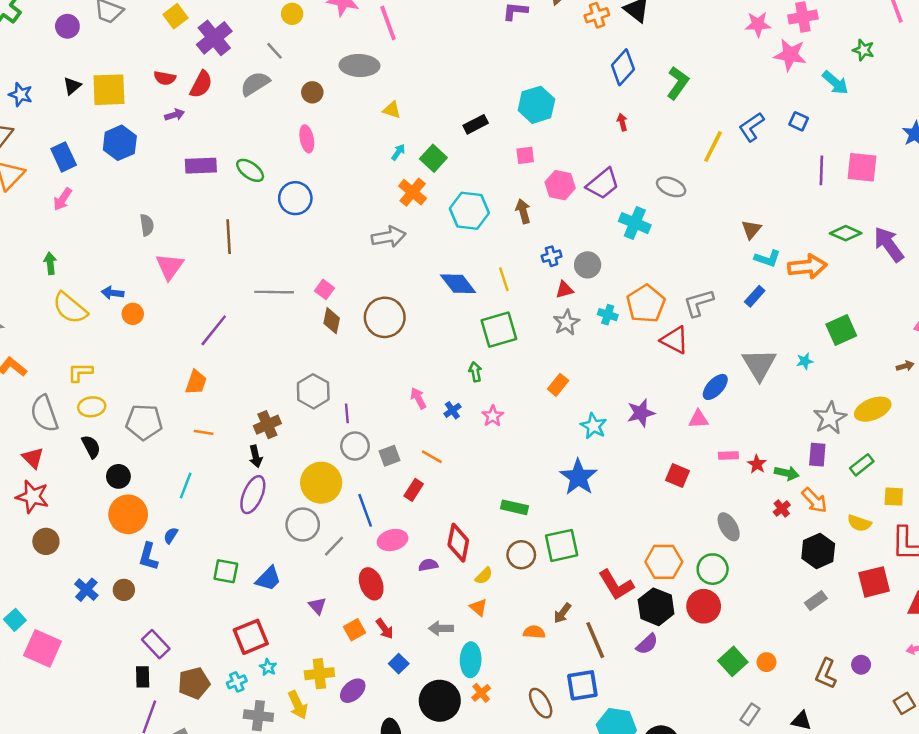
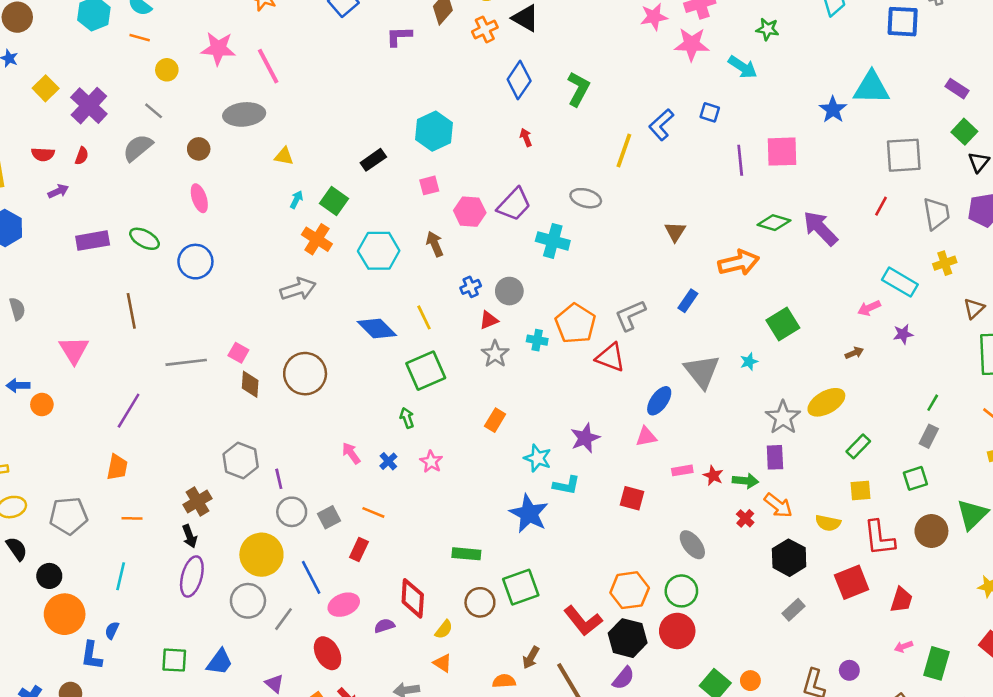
red semicircle: (201, 84) -> (82, 156), size x0.6
gray semicircle: (147, 225) -> (17, 309), moved
cyan L-shape: (767, 258) -> (566, 485), moved
green rectangle: (862, 465) -> (858, 446), moved

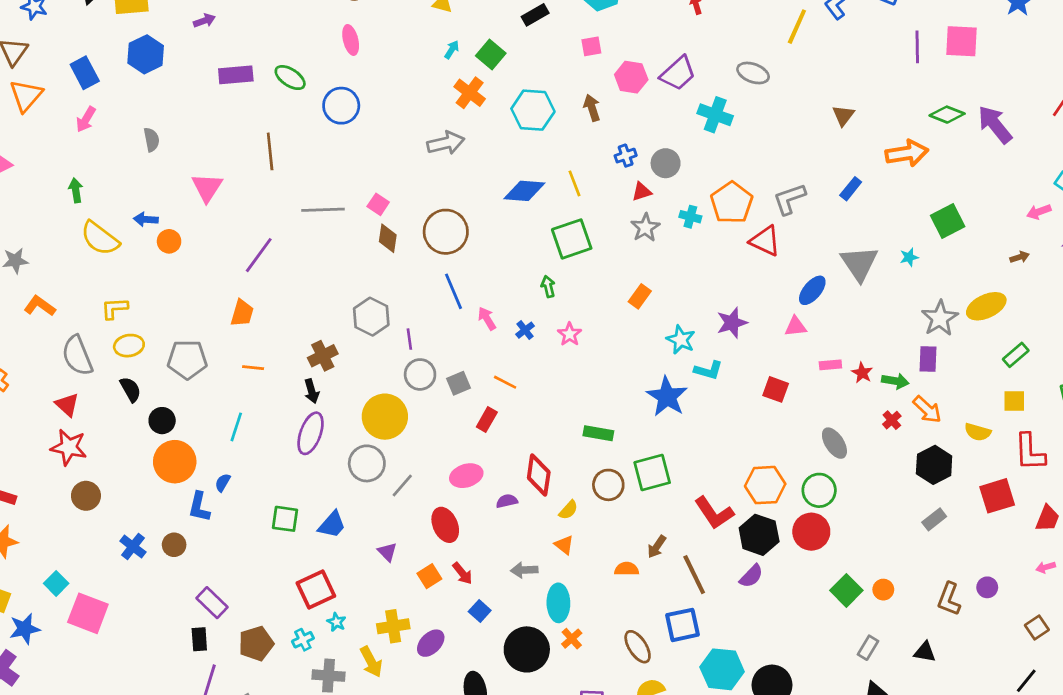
blue diamond: (377, 328) -> (524, 191), turned -45
blue line: (311, 577) -> (453, 291), moved

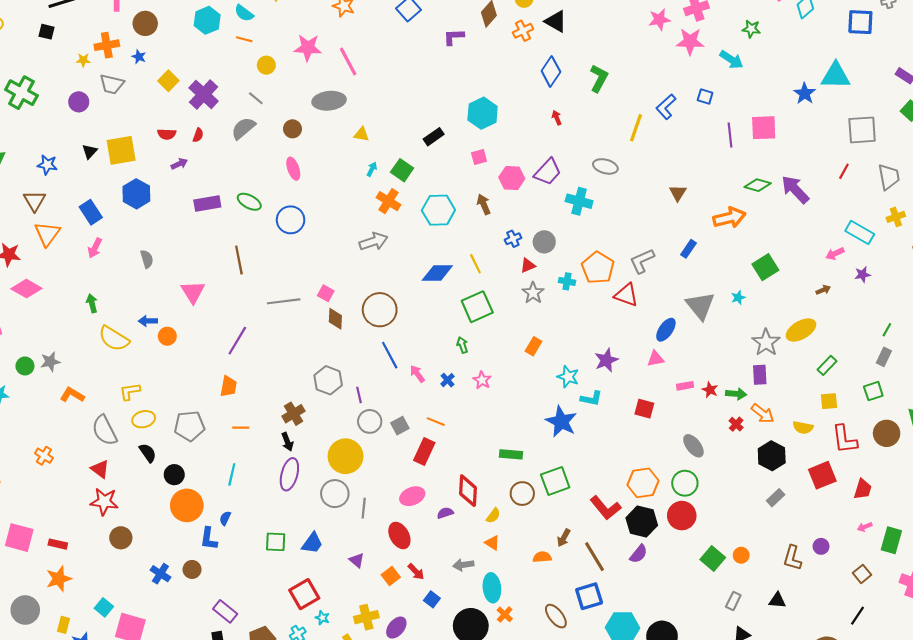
red rectangle: (487, 419) -> (424, 452), size x1.4
gray line: (402, 486) -> (364, 508), turned -30

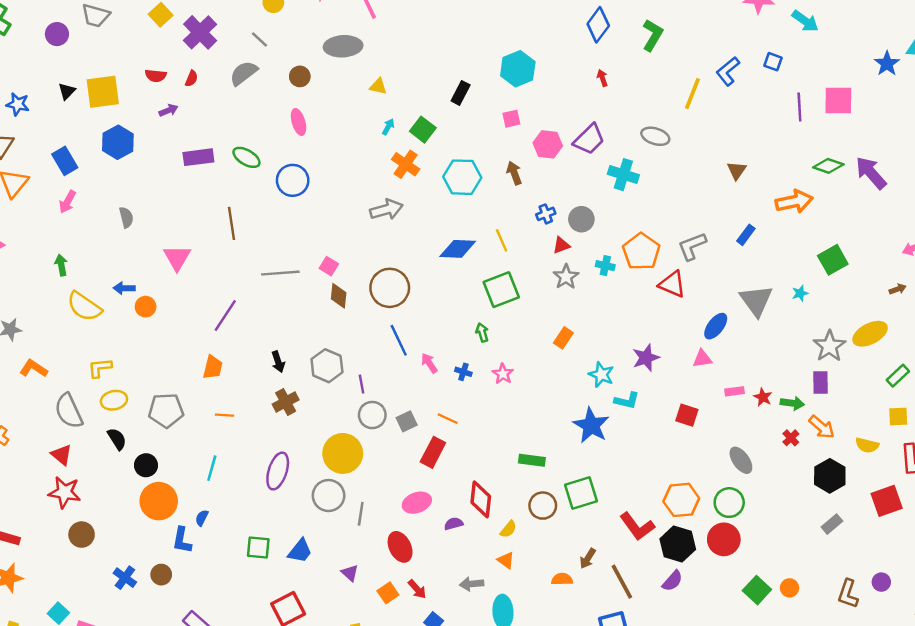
black rectangle: (434, 137) -> (461, 93), turned -30
blue cross: (448, 380) -> (463, 372), turned -32
black arrow: (287, 442) -> (278, 362), moved

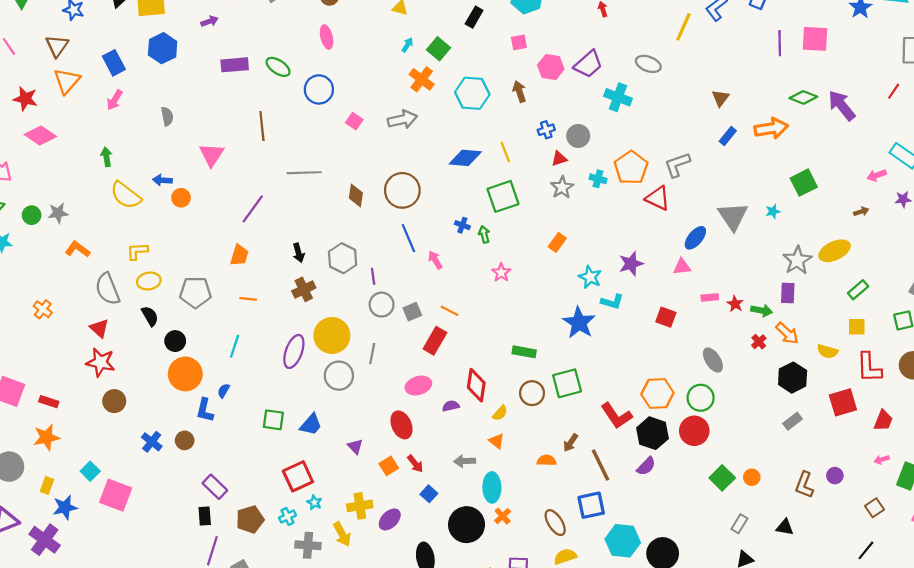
blue rectangle: (746, 235) -> (728, 136), moved
pink square: (329, 266) -> (354, 121), moved
blue cross: (463, 372) -> (462, 225), moved
yellow circle: (343, 453) -> (332, 335), moved
gray line: (361, 514) -> (372, 354), moved

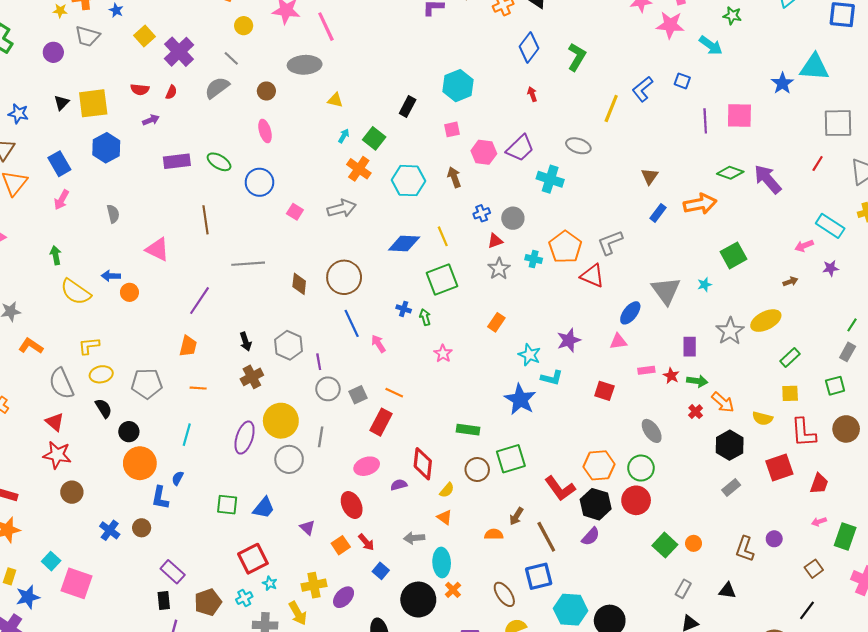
pink triangle: (211, 155) -> (158, 249), turned -35
purple rectangle: (788, 293) -> (690, 347), moved

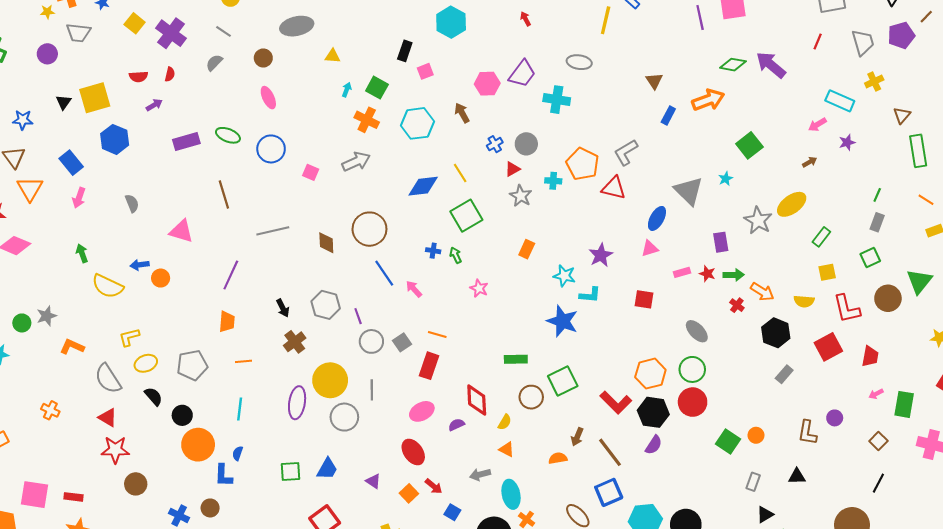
gray semicircle: (217, 88) -> (214, 63), size x0.7
pink square: (452, 129) -> (425, 71), moved

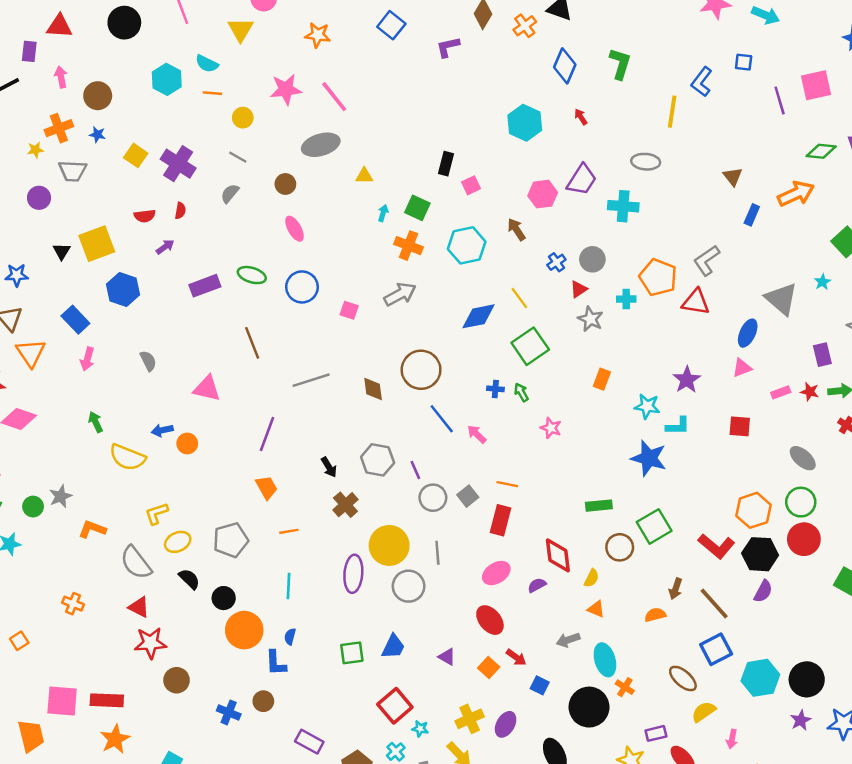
cyan hexagon: (451, 22) -> (525, 123), moved
orange trapezoid: (227, 322) -> (267, 487), turned -30
red rectangle: (74, 497) -> (107, 700), size x1.5

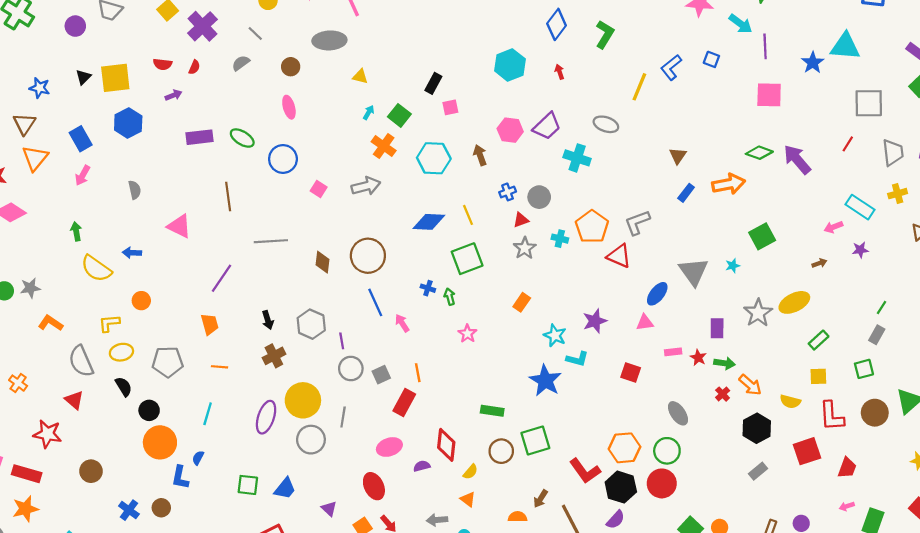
purple line: (780, 100) -> (765, 46), moved
orange circle: (187, 443) -> (141, 301), moved
orange line: (507, 484) -> (418, 373), turned 54
red star: (150, 643) -> (47, 434), moved

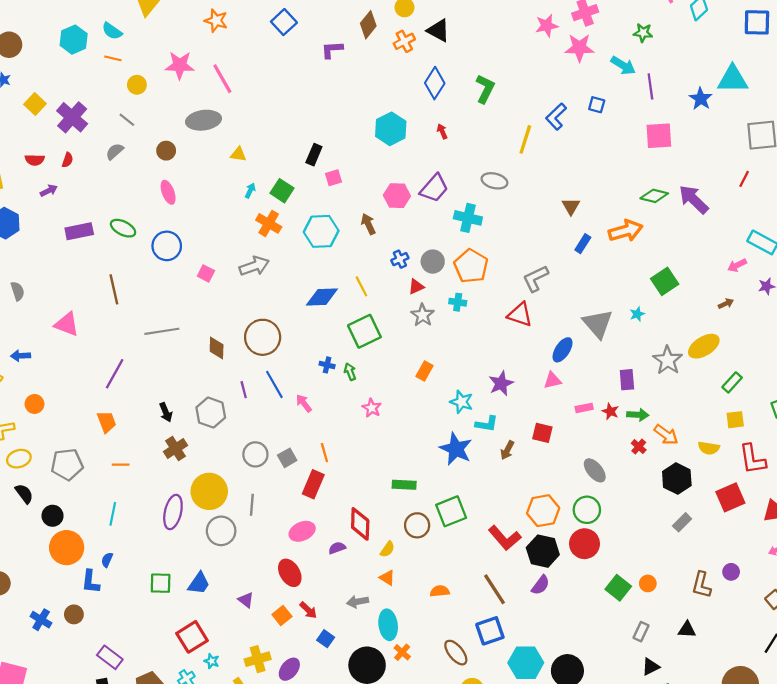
orange pentagon: (592, 227) -> (471, 266), moved
purple line: (342, 341) -> (244, 390), moved
brown arrow: (541, 499) -> (507, 450), moved

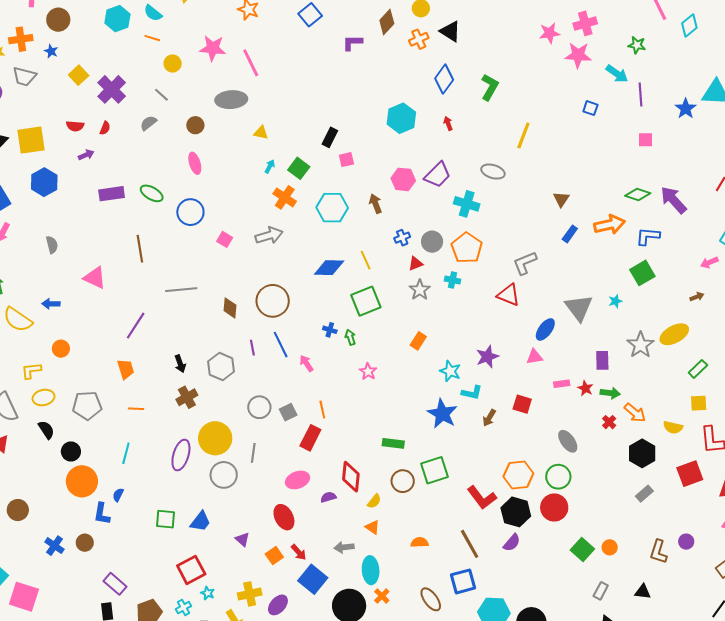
blue L-shape: (556, 117) -> (648, 236), moved, turned 45
pink square: (659, 136) -> (645, 140), size x0.6
blue square: (326, 639) -> (313, 579), size x1.8

